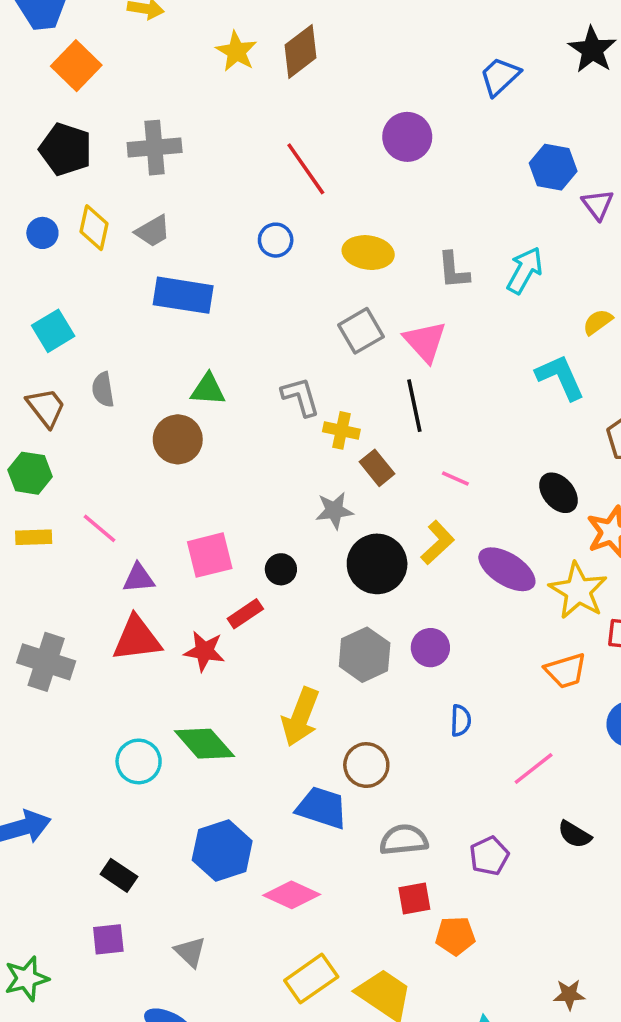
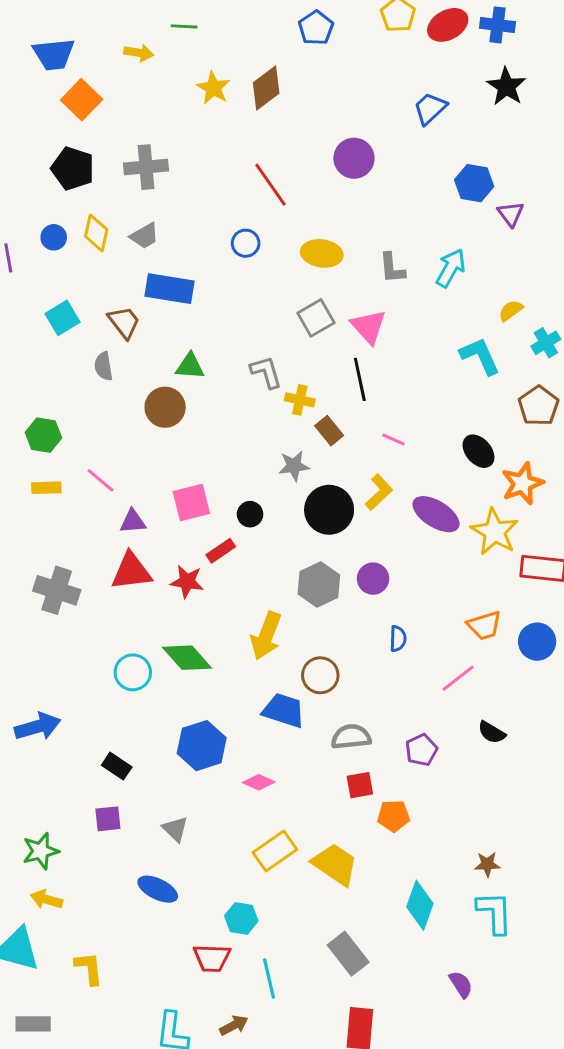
brown trapezoid: (46, 407) -> (124, 322), moved
orange trapezoid: (566, 671) -> (484, 625), moved
pink diamond: (292, 895) -> (259, 782), size x0.7

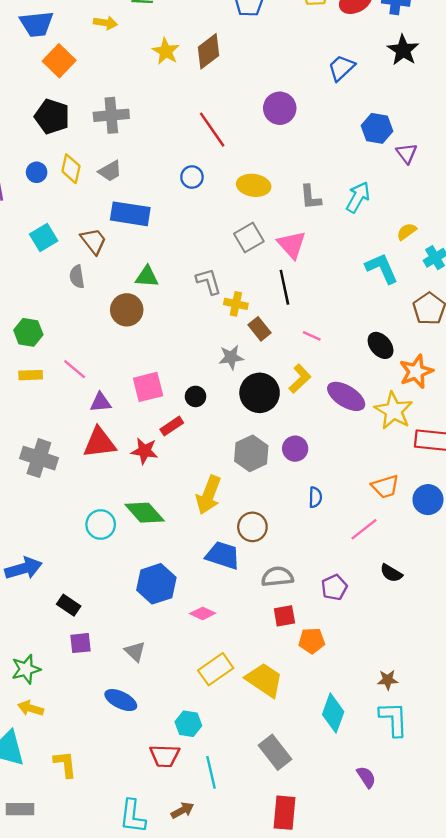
black rectangle: (117, 766) -> (69, 605), moved

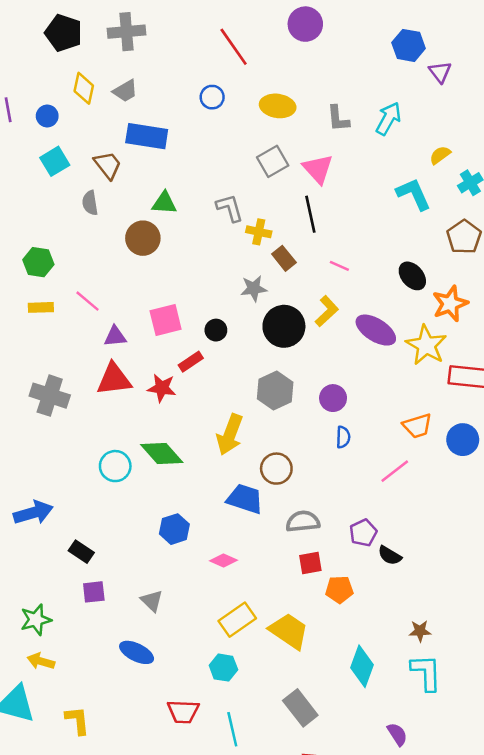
blue circle: (37, 172) -> (47, 116), moved
purple circle: (295, 449) -> (333, 398), moved
black semicircle: (391, 573) -> (390, 555), moved
blue hexagon: (156, 584) -> (174, 529), size x0.7
cyan hexagon: (188, 724) -> (223, 668), moved

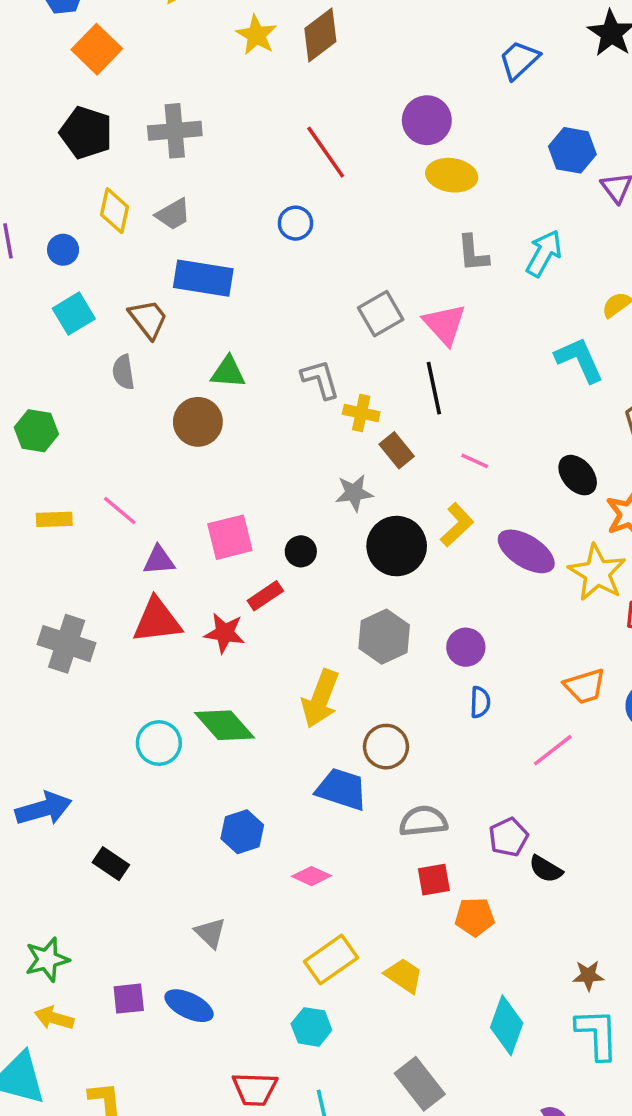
yellow ellipse: (278, 106) -> (452, 175), moved
green hexagon: (38, 262) -> (36, 431), moved
purple square: (94, 592) -> (129, 999), moved
yellow trapezoid: (289, 631) -> (404, 975), size x0.7

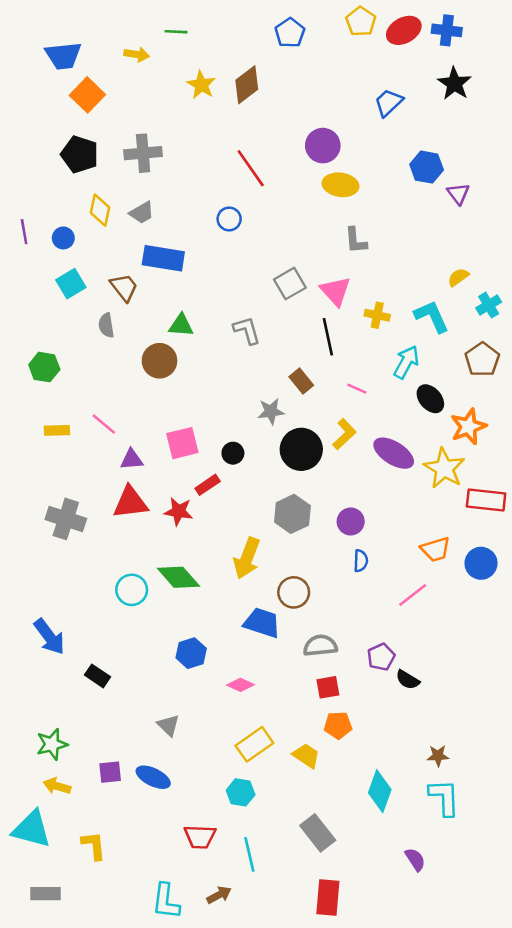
cyan arrow: (544, 253) -> (406, 362), moved
yellow cross: (361, 413) -> (377, 315), moved
blue arrow: (44, 809) -> (49, 637), turned 69
orange pentagon: (475, 917) -> (338, 725), moved

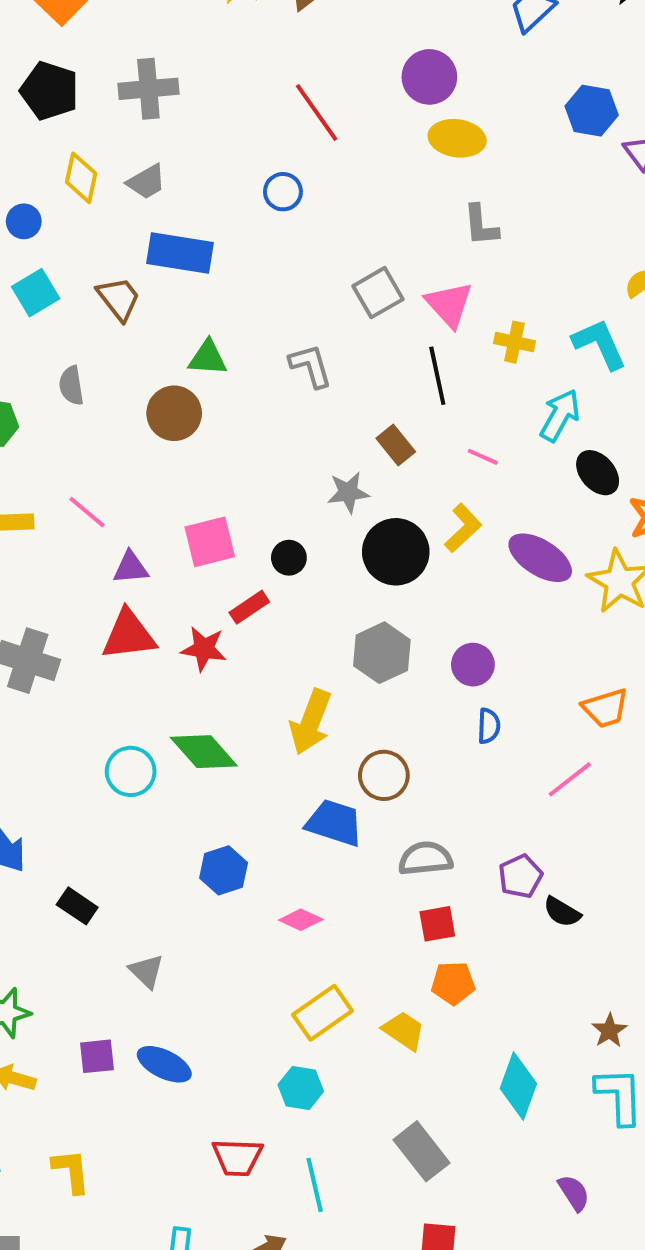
gray semicircle: (106, 325) -> (71, 386), moved
gray triangle: (168, 725) -> (146, 971), moved
brown star: (438, 756) -> (609, 1031), turned -30

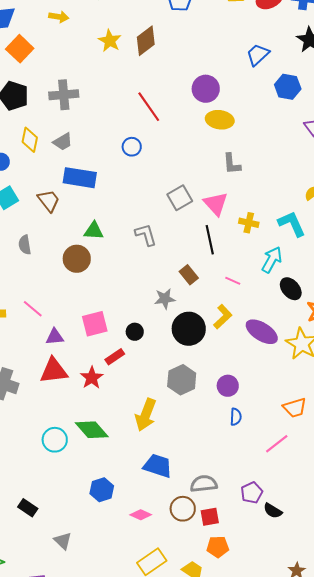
blue hexagon: (592, 111) -> (288, 87), moved
red star: (204, 649) -> (92, 378), turned 30
brown circle: (384, 775) -> (183, 509), moved

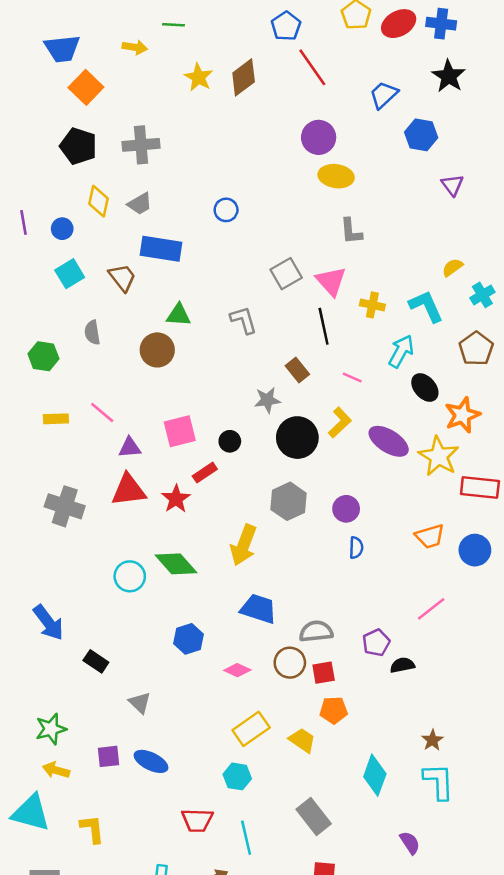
red line: (149, 107) -> (312, 67), moved
pink line: (277, 444) -> (431, 609), moved
black semicircle: (273, 511) -> (402, 665), turned 138

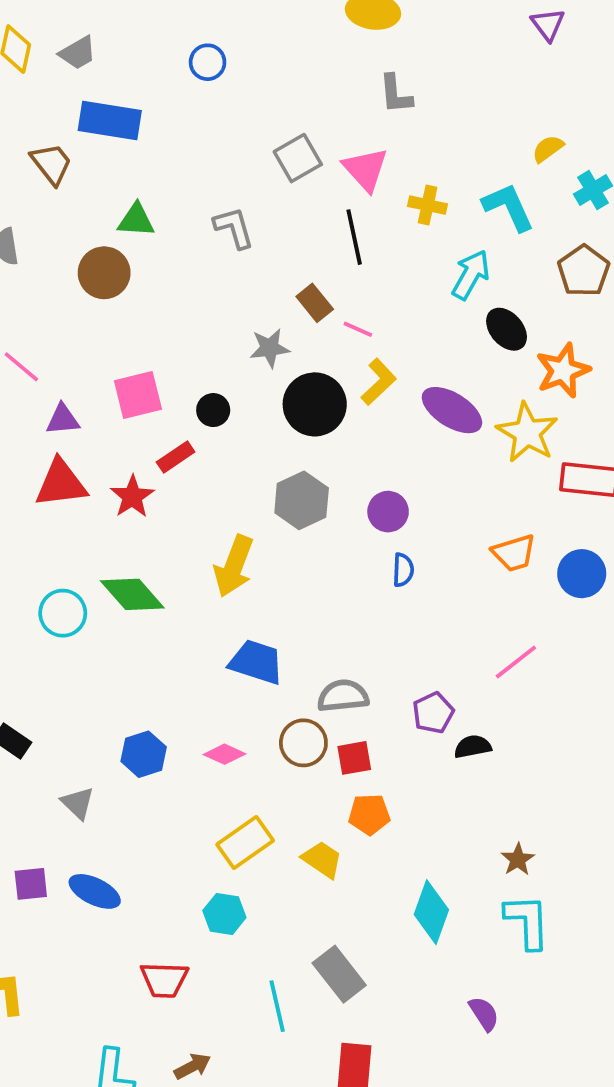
pink line: (352, 377) -> (358, 329), moved
blue hexagon: (189, 639) -> (144, 754), moved
cyan line: (246, 838) -> (277, 1006), moved

